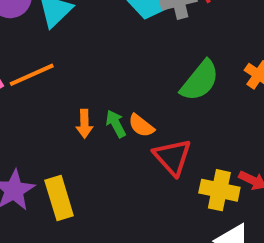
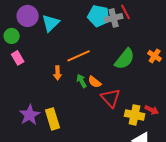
orange line: (32, 75) -> (79, 56), moved
orange arrow: (84, 124) -> (58, 73), moved

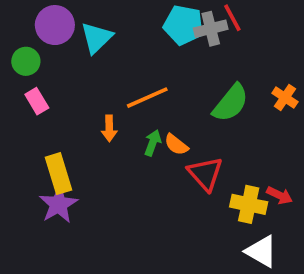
green arrow: (82, 81) -> (153, 143), turned 48
yellow rectangle: (53, 119) -> (58, 174), moved

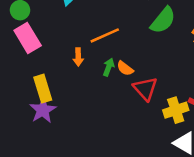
pink rectangle: (37, 101) -> (28, 38), size x1.6
green semicircle: (231, 103) -> (163, 20), moved
yellow cross: (249, 204) -> (176, 110), turned -30

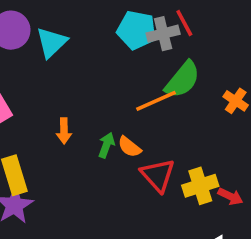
orange line: (105, 35) -> (156, 101), moved
yellow cross: (176, 110) -> (200, 186), moved

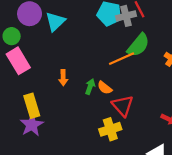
yellow cross: (200, 186) -> (110, 129), moved

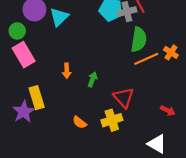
green semicircle: (138, 45) -> (139, 40), turned -30
orange line: (122, 59) -> (146, 59), moved
orange semicircle: (105, 88) -> (80, 122), moved
purple star: (32, 125) -> (24, 112), moved

